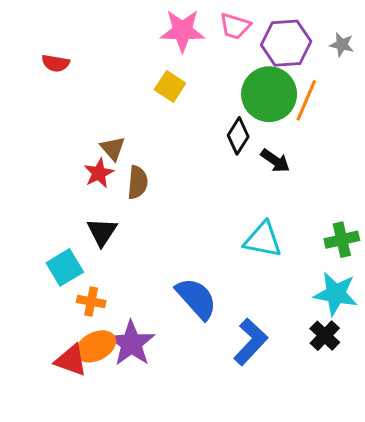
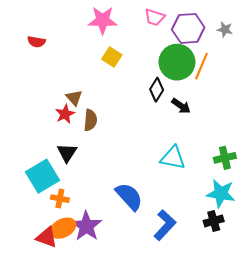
pink star: (182, 31) -> (103, 20), moved
cyan square: (65, 267) -> (43, 176), size x1.4
black cross: (325, 336) -> (214, 221), turned 30

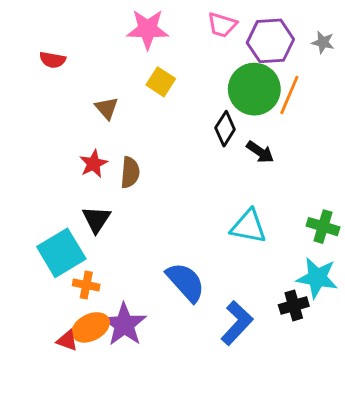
brown triangle: (74, 98) -> (107, 108), moved
green cross: (225, 158) -> (323, 227), turned 30
black cross: (214, 221) -> (294, 305), moved
red triangle: (47, 237) -> (67, 341), size x0.7

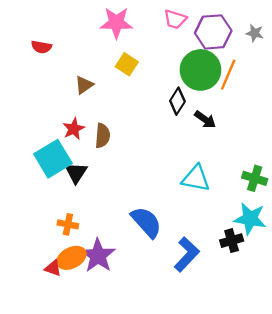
brown triangle: (107, 108) -> (84, 85), turned 36
cyan square: (61, 253) -> (53, 159), moved

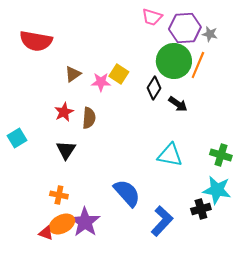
pink star: (116, 23) -> (101, 82), moved, size x0.7
gray star: (255, 33) -> (210, 34), moved
red semicircle: (41, 47) -> (36, 41), size x1.8
yellow square: (127, 64) -> (119, 74), moved
cyan square: (53, 159) -> (17, 138), moved, size x0.6

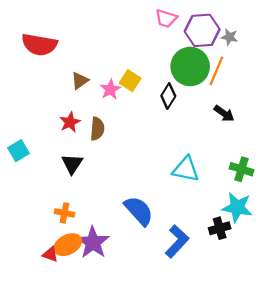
pink star: (101, 82) -> (110, 89), turned -30
black arrow: (178, 104) -> (224, 113), moved

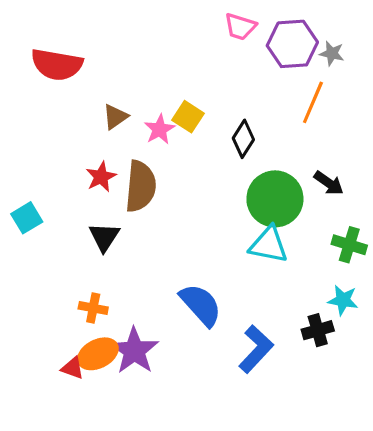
green circle: (190, 66) -> (275, 199), moved
black arrow: (224, 113) -> (329, 183), moved
brown semicircle: (97, 129) -> (141, 186), size x1.5
cyan star: (237, 207) -> (343, 300), size x0.7

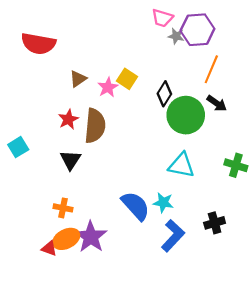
gray star: (332, 53) -> (176, 36), moved
black arrow: (329, 183) -> (217, 103), moved
green circle: (275, 199) -> (186, 115), moved
cyan star: (343, 300) -> (163, 203), moved

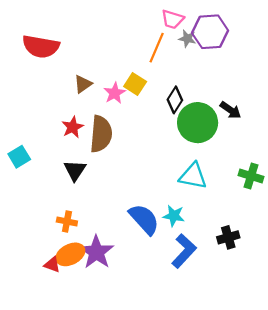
orange line: (211, 69) -> (157, 48), moved

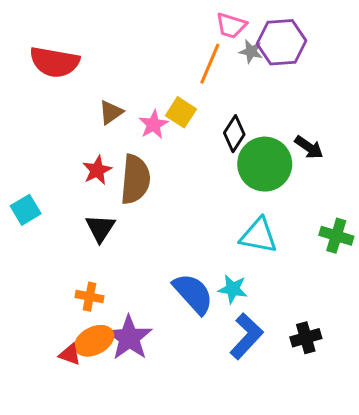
black cross: (228, 237) -> (306, 338), moved

